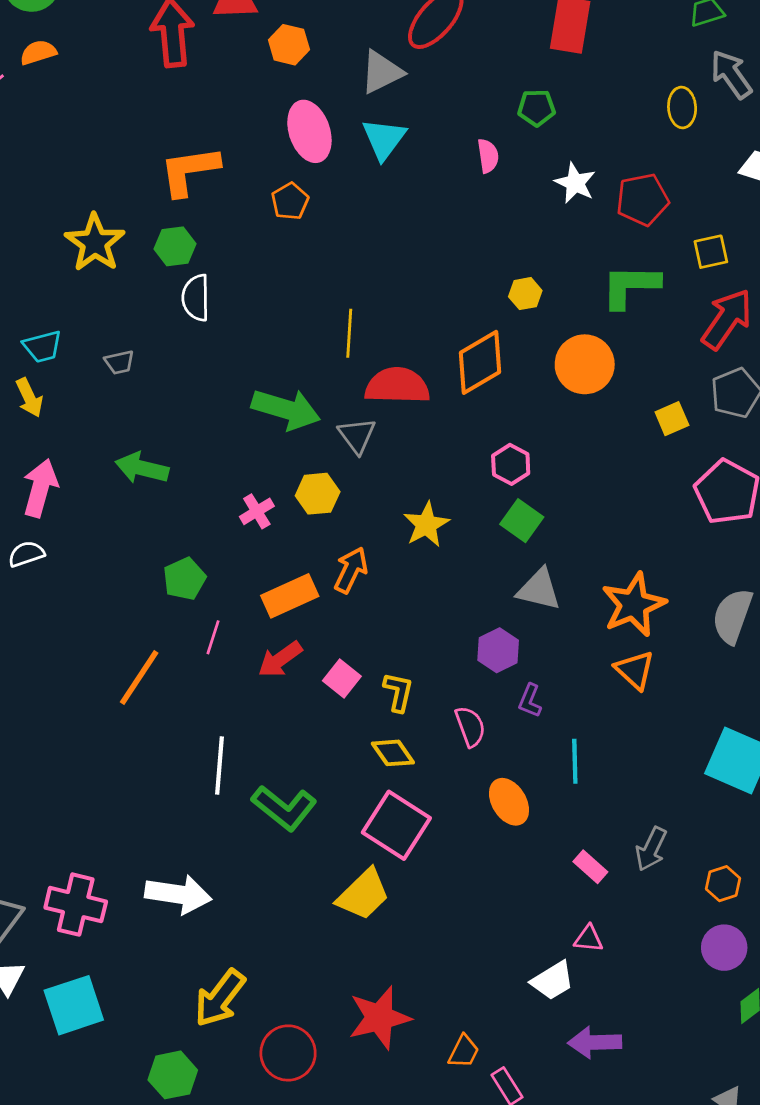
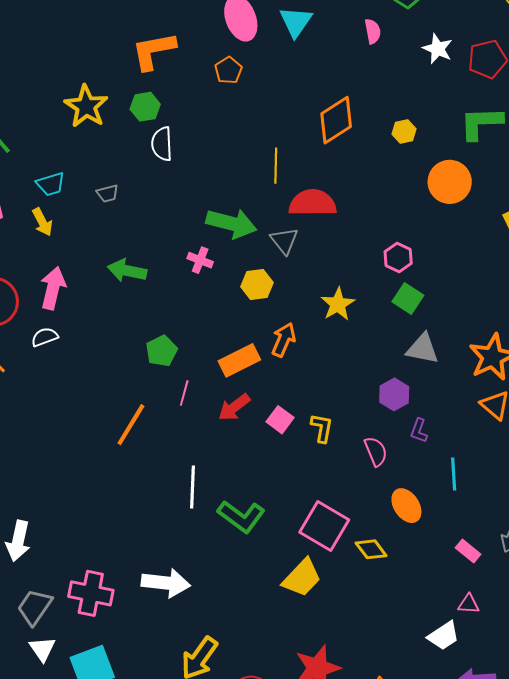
orange diamond: (480, 362) -> (336, 120), moved
pink cross: (257, 511) -> (200, 260), moved, turned -35
yellow diamond: (393, 753) -> (371, 549), moved

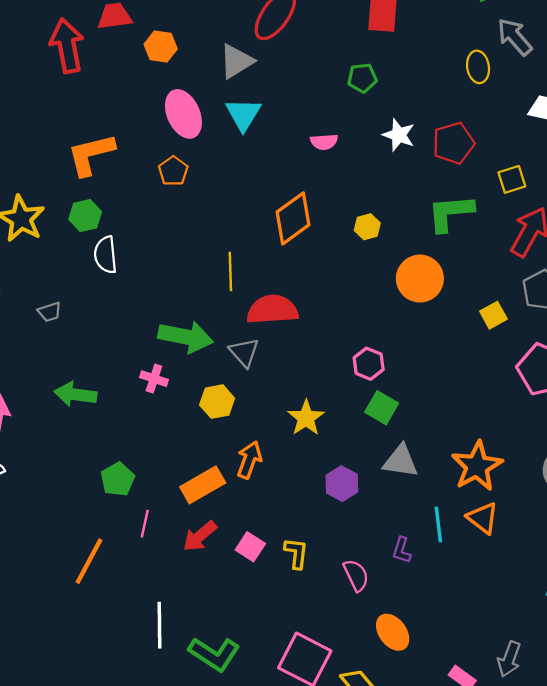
pink semicircle: (373, 31) -> (324, 142), moved, turned 100
purple hexagon: (394, 394) -> (342, 484), moved
cyan line: (454, 474) -> (438, 524), moved

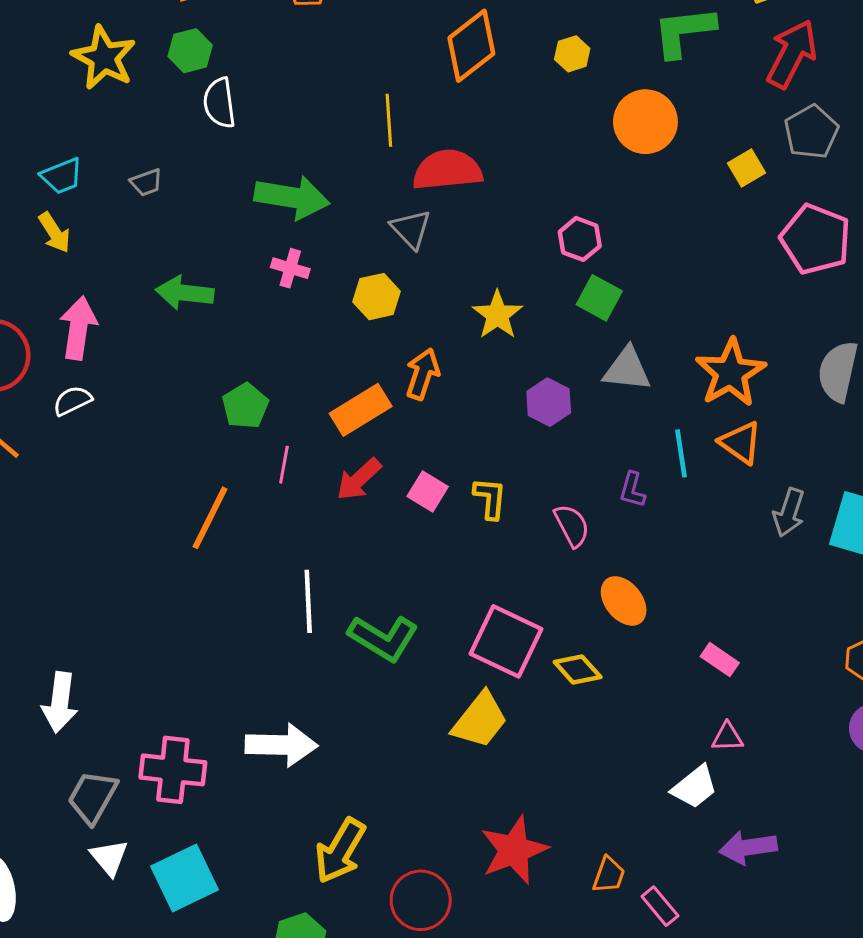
green arrow: (186, 337) -> (292, 197), moved
gray arrow: (509, 659) -> (789, 513), moved

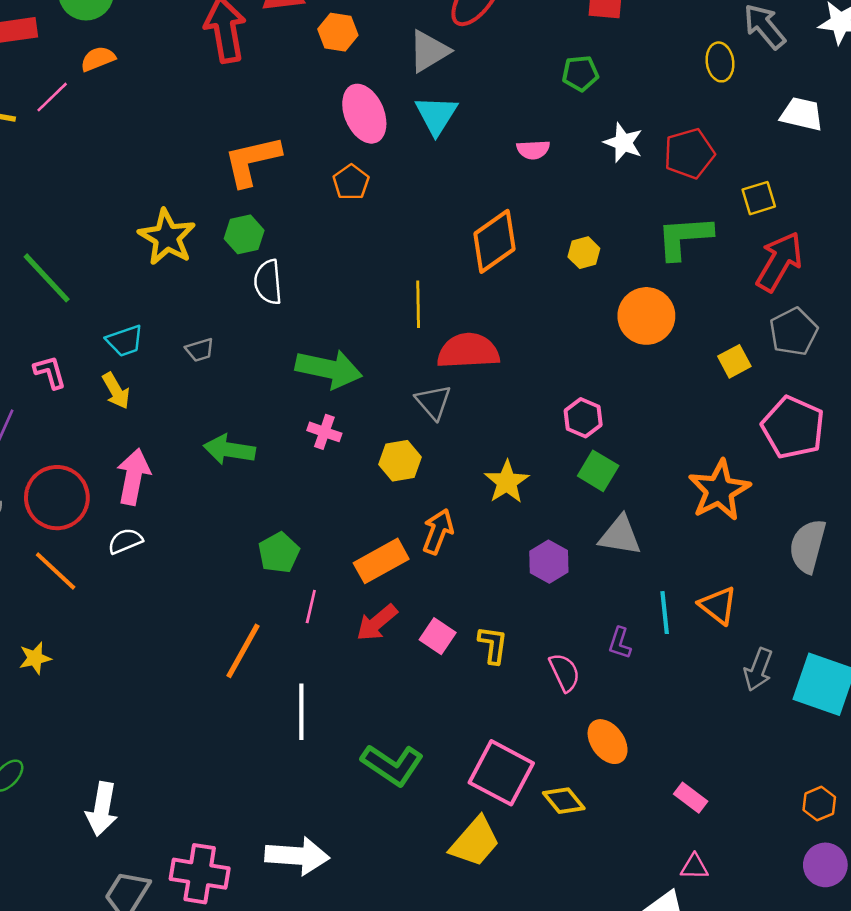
orange star: (731, 373) -> (719, 490), moved
white line: (308, 601) -> (301, 712), moved

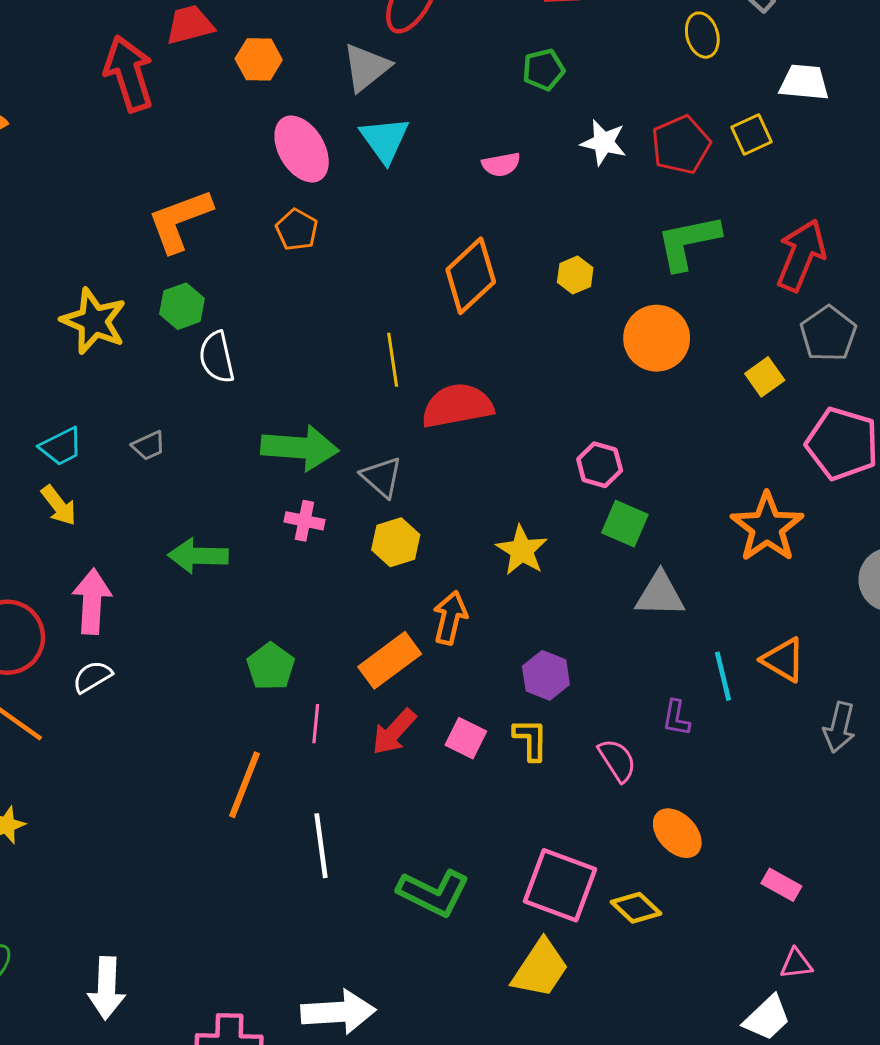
yellow square: (759, 198) -> (751, 134), moved
gray triangle: (433, 402) -> (382, 477), moved
purple hexagon: (549, 562) -> (546, 675), moved

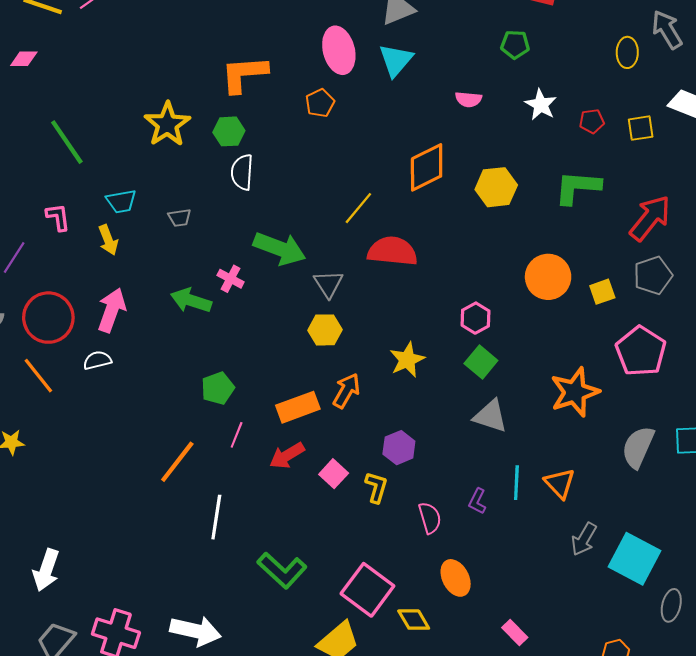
red pentagon: (681, 145) -> (592, 121), size x0.6
yellow hexagon: (575, 275) -> (496, 187), size x1.6
orange circle: (657, 338) -> (548, 277), moved
yellow line: (393, 360) -> (358, 208), turned 32
pink cross: (304, 521) -> (231, 279), moved

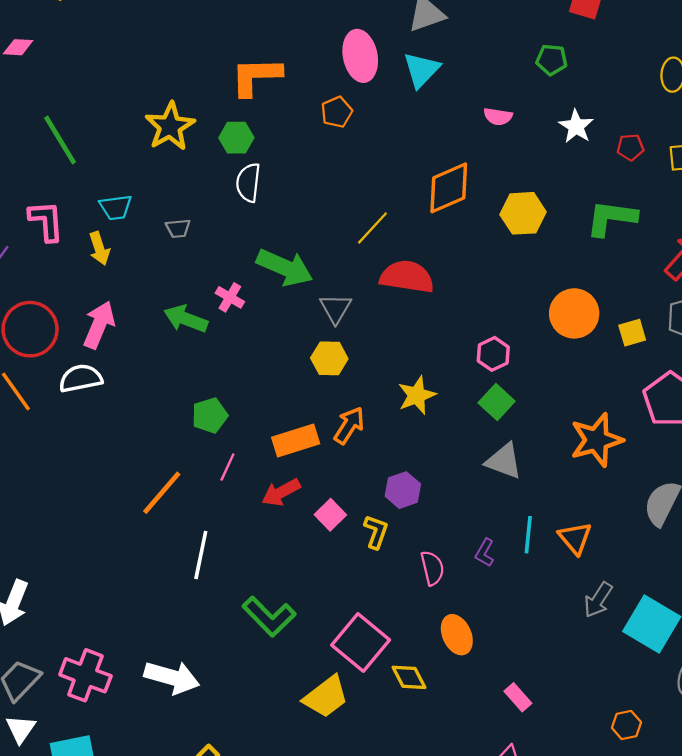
pink L-shape: (58, 217) -> (46, 221), size x1.4
white semicircle: (97, 360) -> (81, 378), size x1.4

